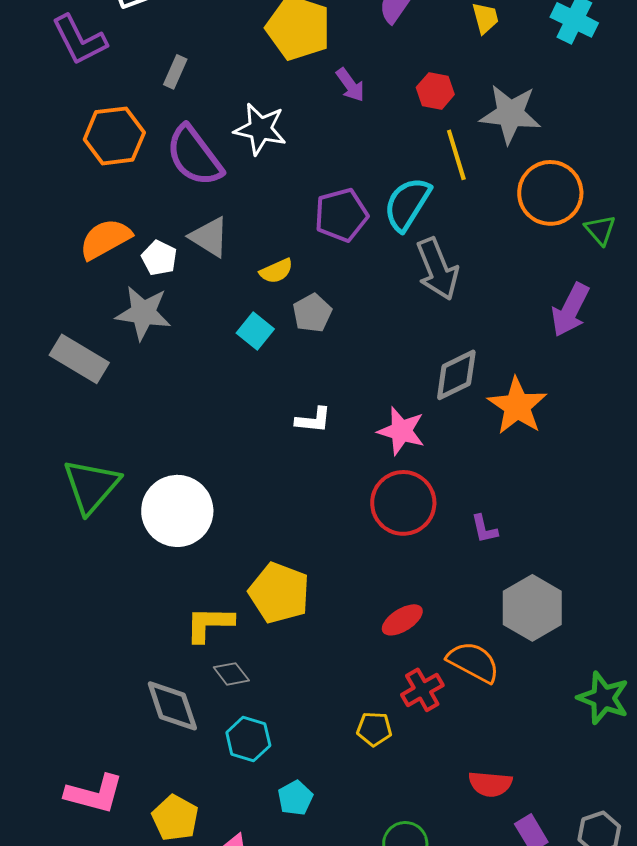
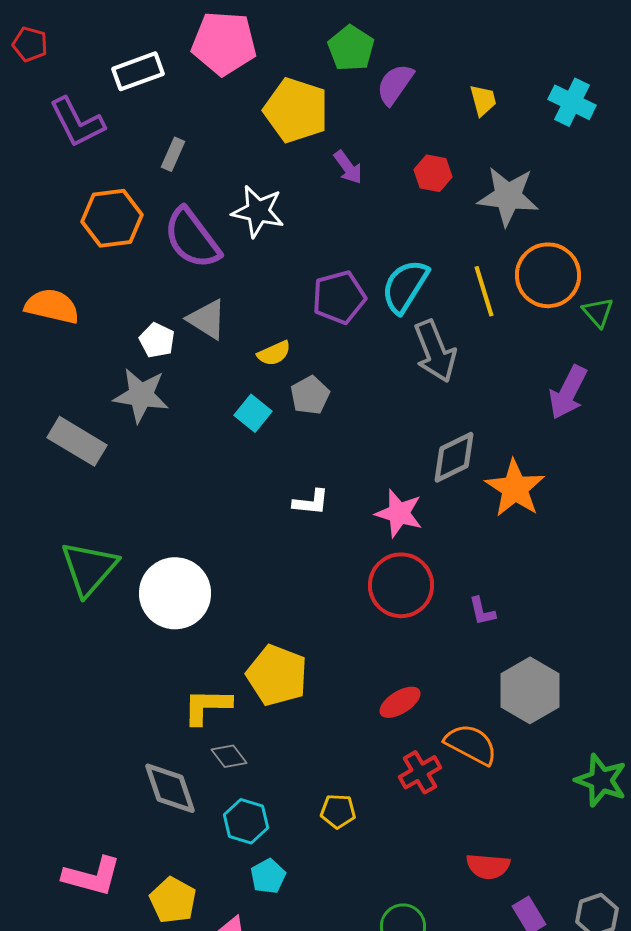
yellow line: (456, 155) -> (484, 291), moved
orange semicircle: (105, 239) -> (52, 306), moved, turned 42
yellow pentagon: (374, 729) -> (338, 811), moved
cyan pentagon: (295, 798) -> (268, 876), moved

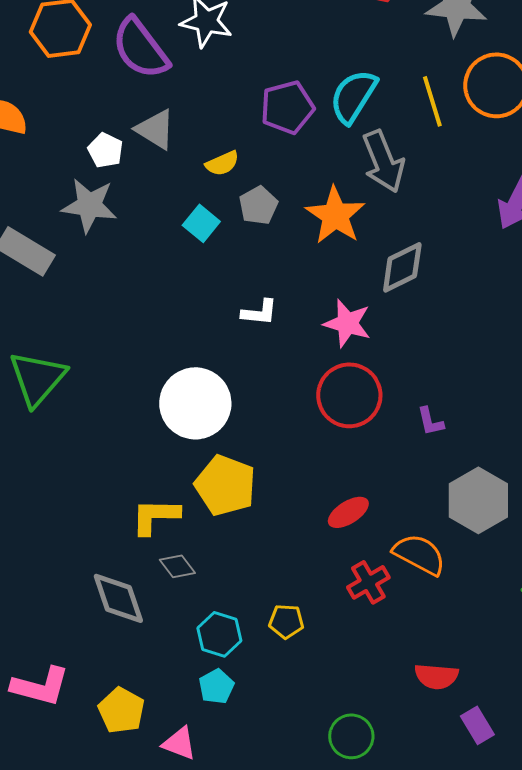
orange star: (515, 488) -> (335, 215), moved
white circle: (175, 593) -> (195, 403), moved
cyan hexagon: (246, 821) -> (219, 634), moved

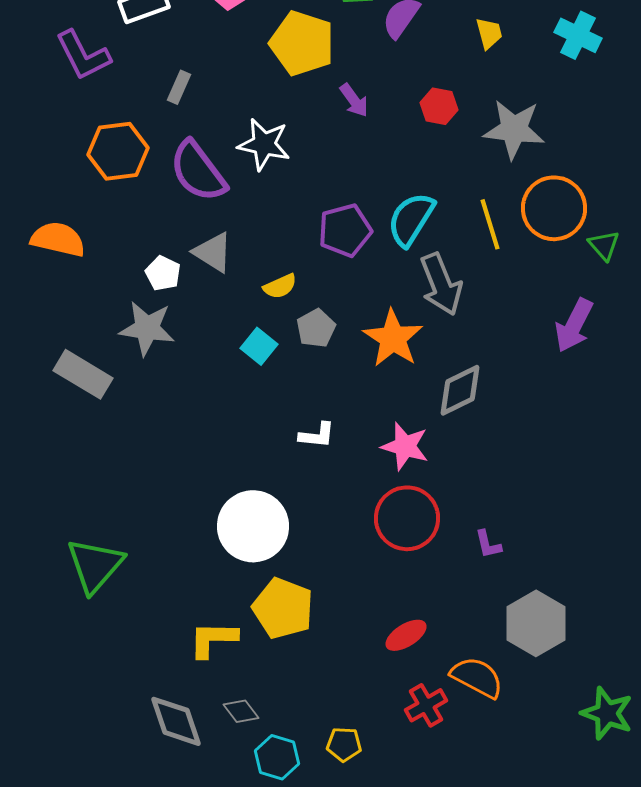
green triangle: (37, 378) -> (95, 565), moved
gray diamond: (177, 566) -> (241, 711), moved

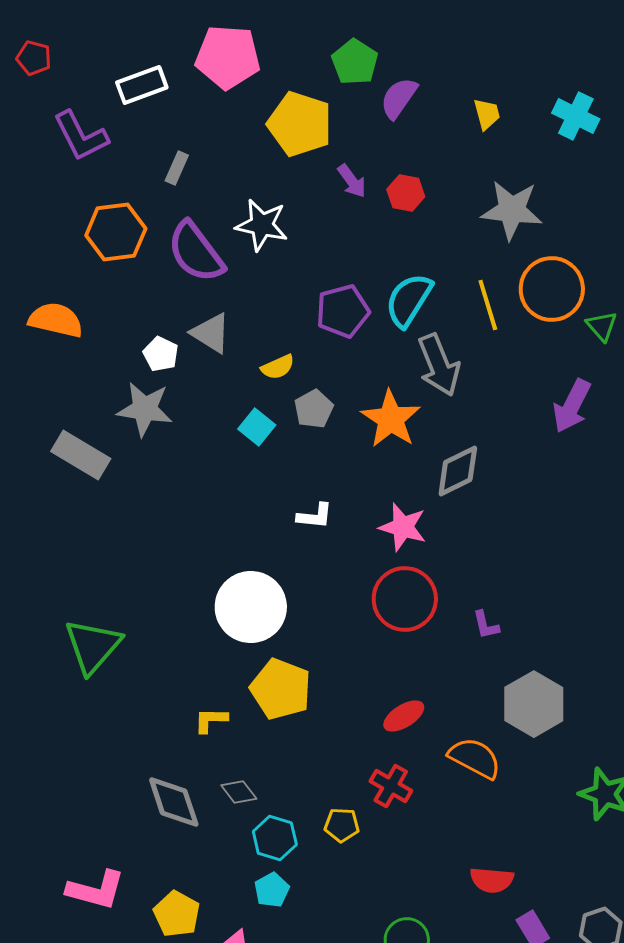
red hexagon: (439, 106) -> (406, 193), moved
yellow L-shape: (213, 639) -> (211, 720), size x0.7
red cross: (426, 705) -> (391, 786), moved, turned -30

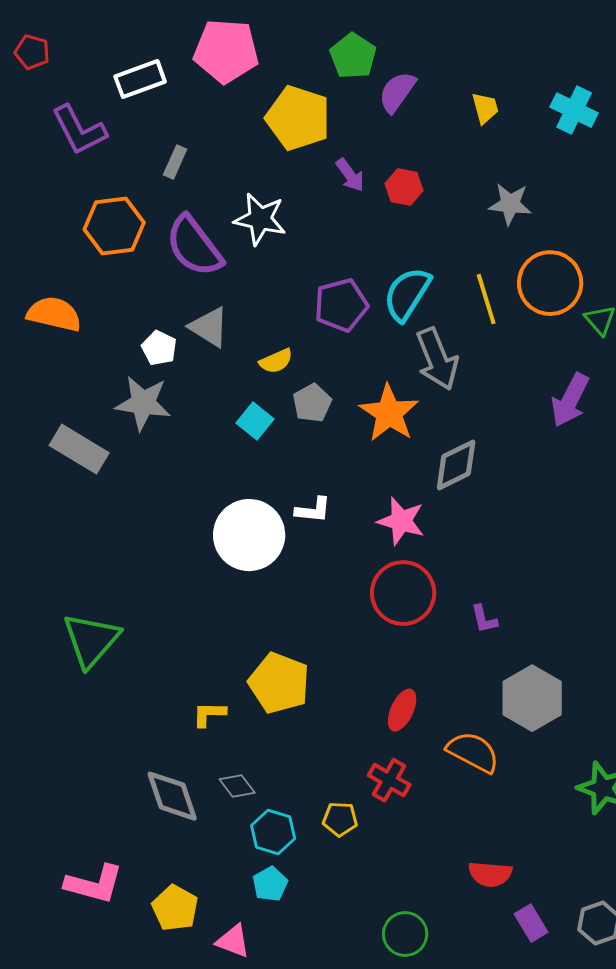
gray star: (512, 210) -> (510, 204), size x0.7
white circle: (251, 607) -> (249, 535), moved
red ellipse: (404, 716) -> (402, 710), turned -33

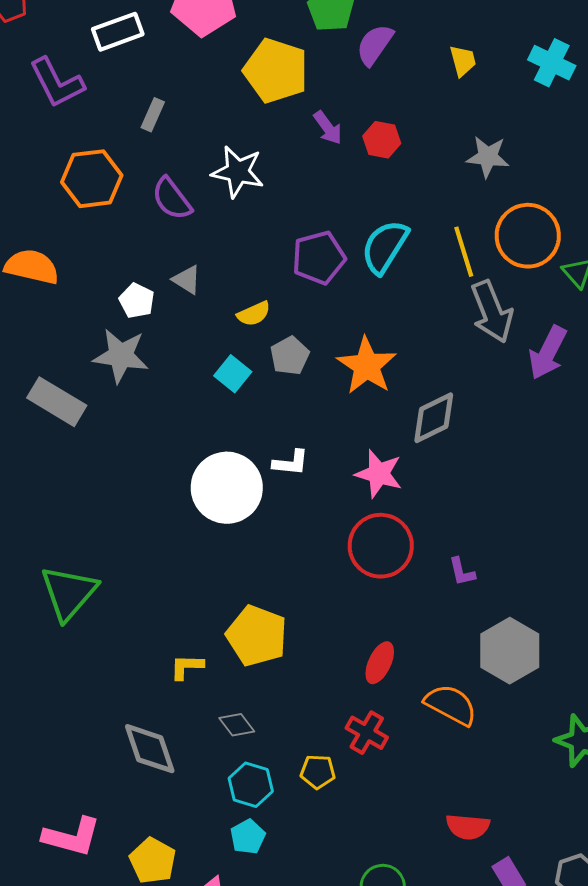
purple semicircle: (194, 246) -> (172, 199), size x0.7
gray triangle: (209, 327) -> (187, 280), size x0.7
gray arrow: (437, 359) -> (492, 312), moved
gray diamond: (237, 786) -> (237, 725), moved

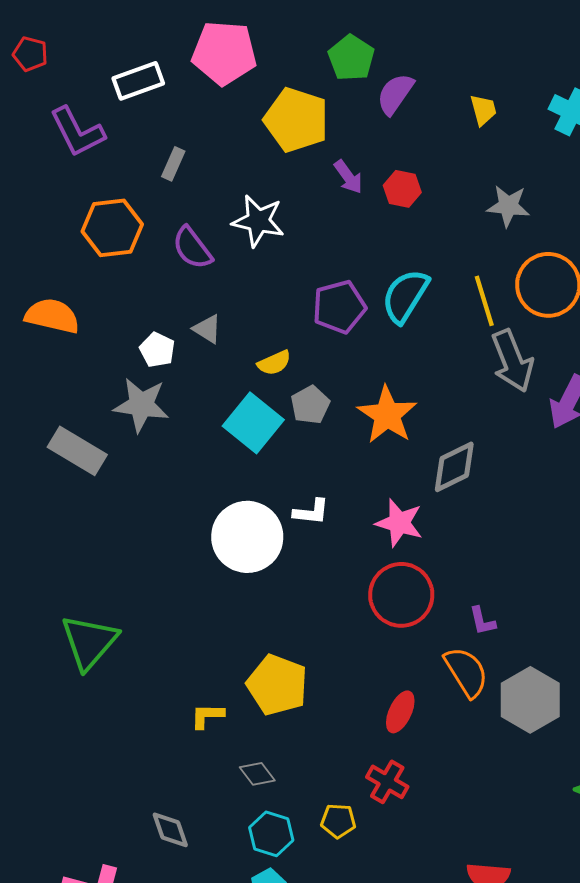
cyan square: (233, 374) -> (253, 423), size x1.6
orange semicircle: (451, 705) -> (466, 672), moved, turned 30
gray diamond: (150, 749) -> (170, 830), moved, size x0.7

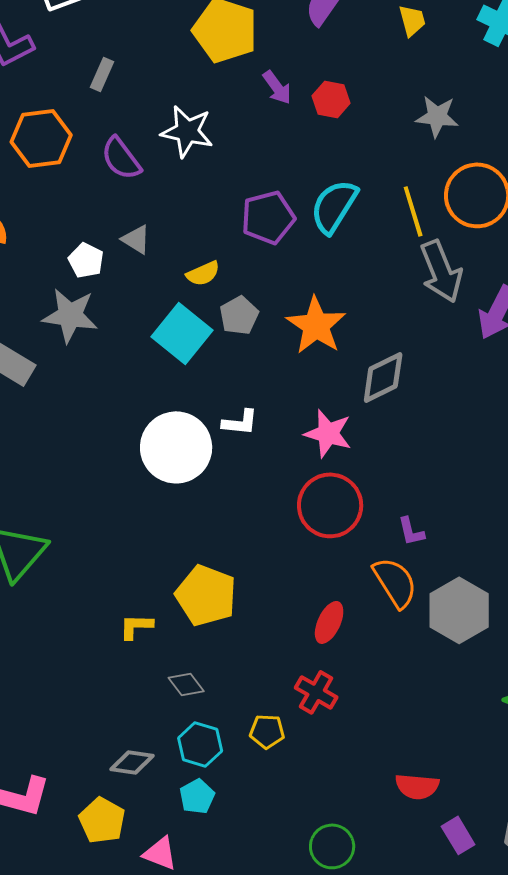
gray diamond: (170, 830) -> (132, 762), moved, turned -63

